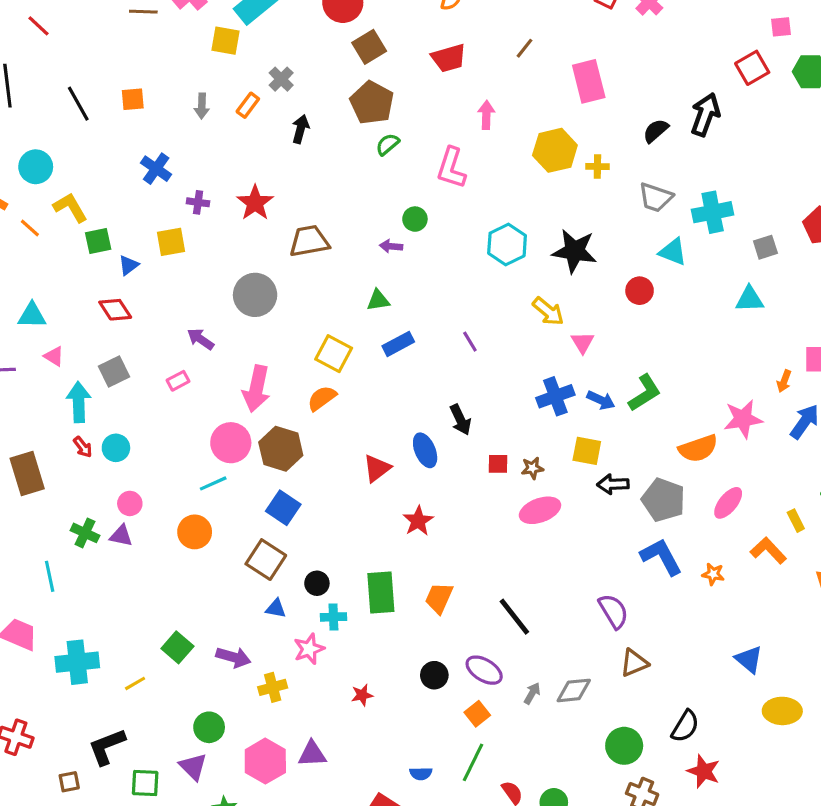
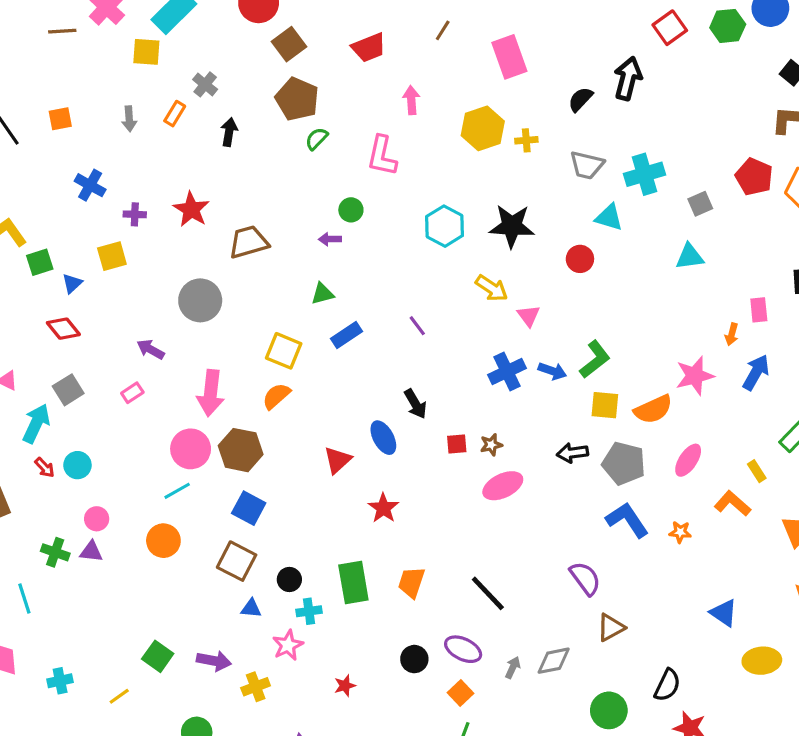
cyan arrow: (79, 402) -> (36, 423), turned 33
yellow square: (587, 451) -> (605, 405), moved
cyan cross: (77, 662) -> (60, 681), size x0.6

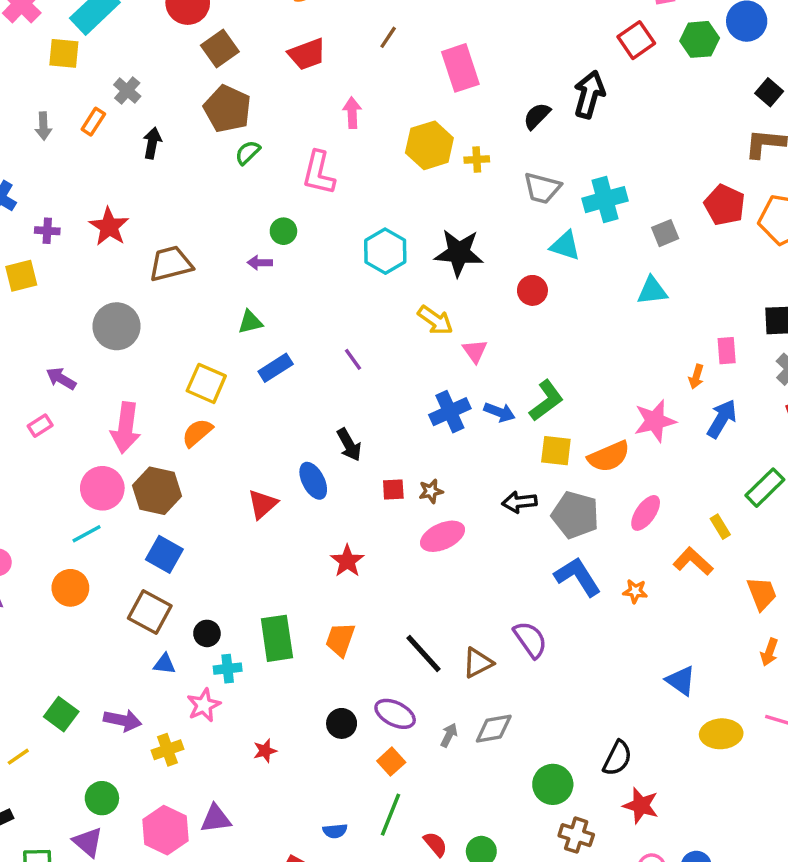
red star: (383, 508) -> (347, 561), moved
brown triangle: (611, 627) -> (478, 663), moved

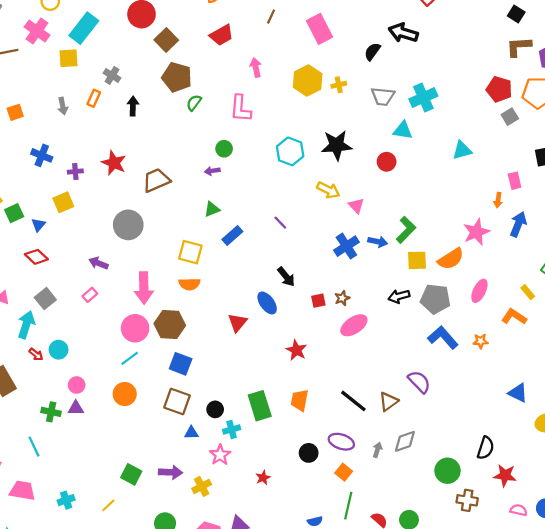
black arrow: (589, 94) -> (403, 33), turned -80
gray square: (665, 233) -> (510, 117), moved
orange semicircle: (197, 433) -> (189, 284), turned -132

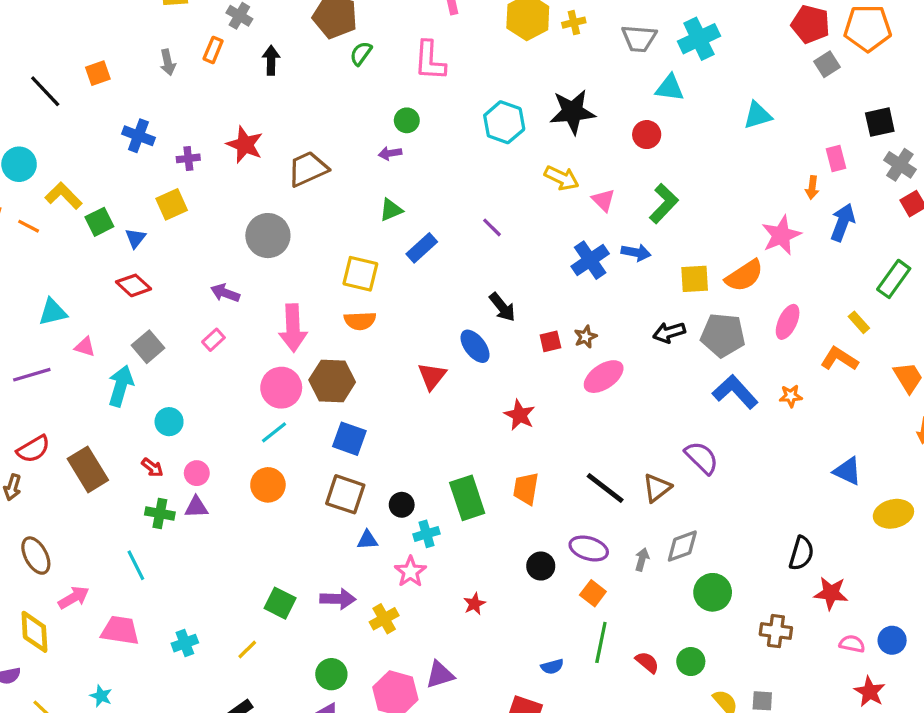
green L-shape: (406, 230) -> (664, 204), moved
red arrow: (36, 354) -> (152, 468), moved
green circle: (448, 471) -> (713, 592), moved

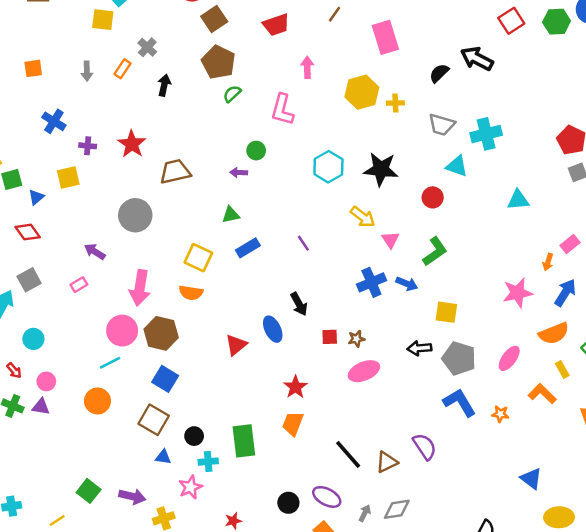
pink rectangle: (836, 159) -> (570, 244), turned 54
orange semicircle: (744, 276) -> (554, 333), moved
orange trapezoid: (526, 489) -> (293, 424), moved

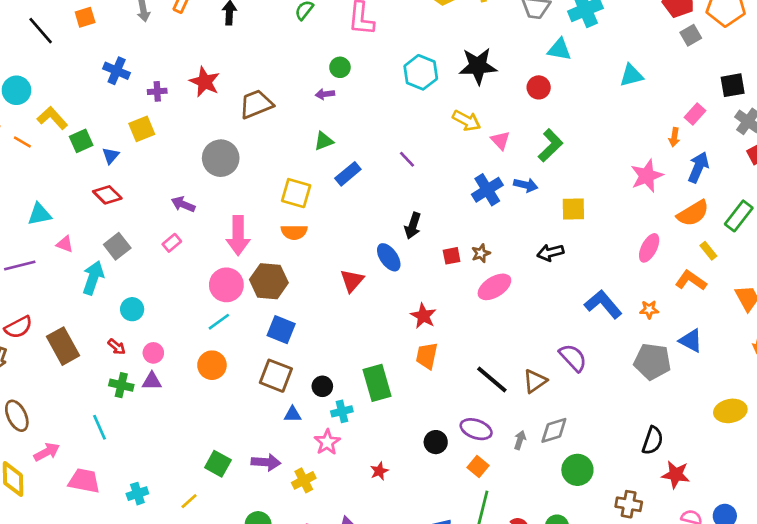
black arrow: (299, 304) -> (413, 226), turned 55
gray pentagon: (459, 358) -> (652, 361), moved
blue triangle: (531, 479) -> (691, 341), moved

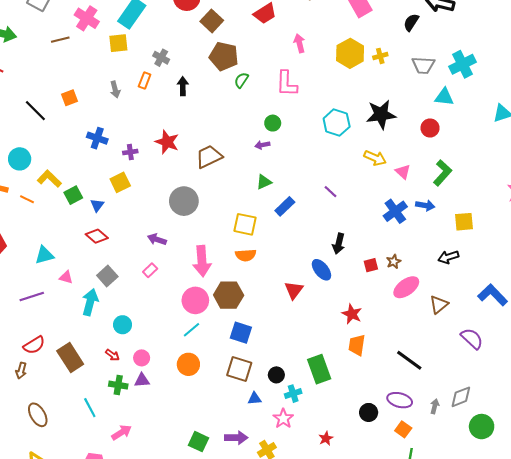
brown triangle: (535, 381) -> (439, 304), moved
cyan line: (100, 427) -> (90, 408), moved
pink arrow: (47, 452) -> (121, 432), moved

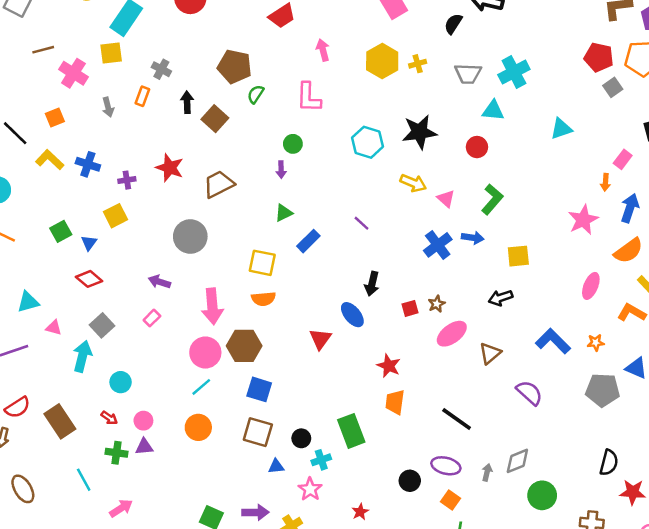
pink cross: (87, 18) -> (73, 73), moved
brown square: (212, 21) -> (215, 119), moved
purple arrow: (262, 145) -> (281, 170), turned -80
yellow L-shape: (49, 179) -> (50, 160), moved

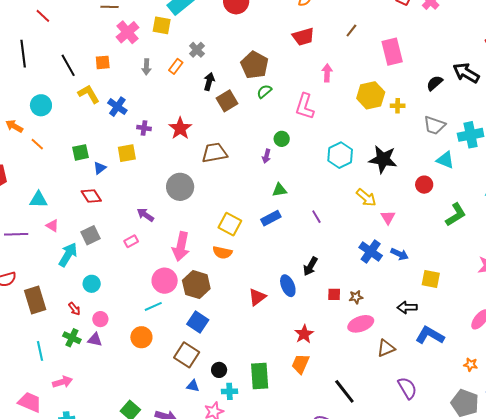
green L-shape: (492, 199) -> (456, 215), moved
green triangle: (284, 213) -> (279, 190), moved
blue cross: (438, 245) -> (371, 252), turned -35
blue L-shape: (553, 341) -> (430, 335), moved, turned -32

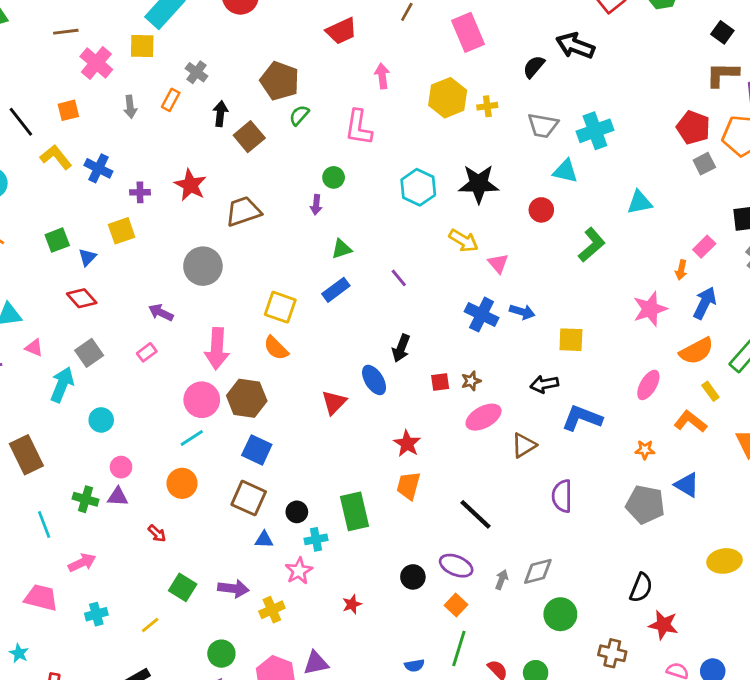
orange semicircle: (222, 252) -> (276, 348), turned 42
red arrow: (74, 309) -> (157, 533), moved
purple semicircle: (407, 388) -> (562, 496), turned -140

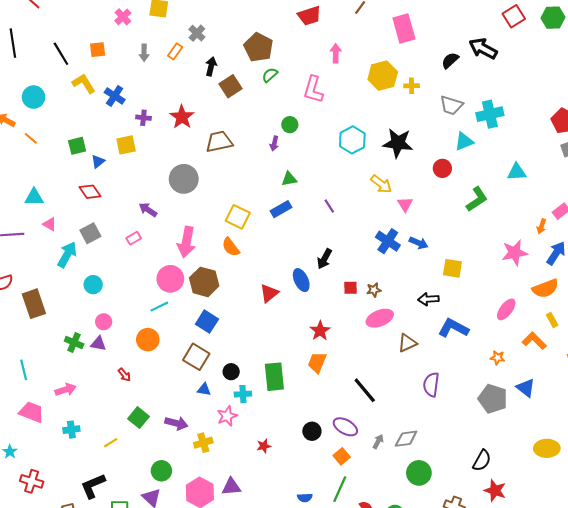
pink cross: (96, 63) -> (123, 17), size x0.7
cyan triangle: (565, 171) -> (464, 142), turned -42
cyan line: (44, 524) -> (24, 370), moved

